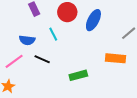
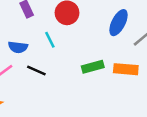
blue ellipse: (93, 20) -> (118, 23), moved
green rectangle: (78, 75) -> (93, 67), moved

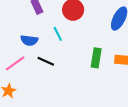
green rectangle: (93, 67) -> (96, 58), turned -66

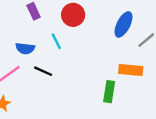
green rectangle: (96, 58) -> (109, 92), moved

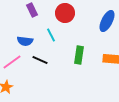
green rectangle: (109, 92) -> (79, 55), moved

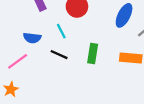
black line: (40, 60) -> (59, 55), moved

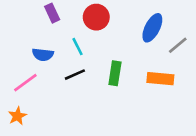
black line: (59, 55) -> (75, 75), turned -48

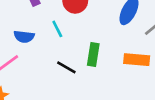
black line: (75, 75) -> (66, 67), moved, turned 54

